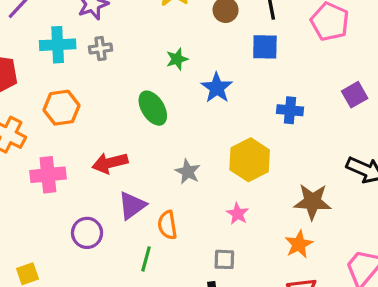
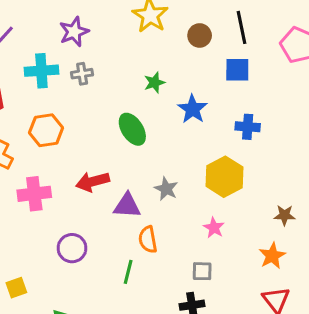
blue cross: (290, 110) -> (248, 127), moved
brown star: (312, 202) -> (285, 215), size x0.6
purple triangle: (132, 205) -> (127, 206), moved, turned 40

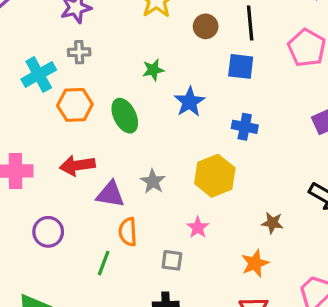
cyan cross: (41, 71) -> (39, 75), moved, turned -32
orange hexagon: (46, 130) -> (75, 105), moved
gray square: (202, 271) -> (172, 260), moved

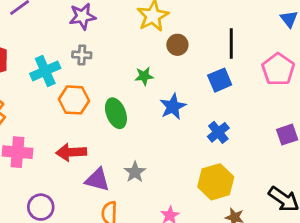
brown circle: (206, 26) -> (177, 45), moved
blue square: (241, 66) -> (220, 80), turned -35
blue cross: (245, 127) -> (218, 132), turned 35
yellow hexagon: (215, 176) -> (216, 182), moved

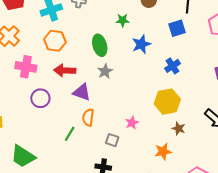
orange hexagon: (74, 100) -> (55, 41), moved
gray star: (135, 172) -> (105, 71), moved
purple circle: (41, 207) -> (40, 98), moved

